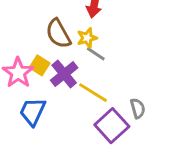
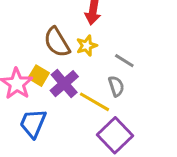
gray line: (96, 54) -> (124, 61), moved
gray semicircle: (138, 108) -> (116, 86), moved

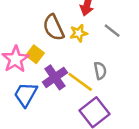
gray line: (124, 61) -> (112, 31), moved
purple cross: (64, 84) -> (55, 77), moved

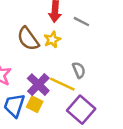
gray line: (112, 31) -> (81, 22), moved
yellow square: (35, 54) -> (35, 104), moved

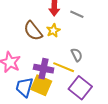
purple cross: (38, 85) -> (44, 69), turned -30
yellow square: (35, 104) -> (41, 85), size x1.5

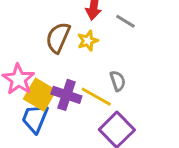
brown semicircle: (33, 31) -> (58, 38), turned 55
yellow square: (41, 85) -> (40, 95), moved

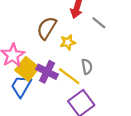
yellow star: (88, 41) -> (68, 42), moved

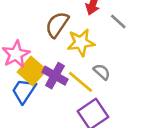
yellow star: (68, 42) -> (81, 42), size x1.5
gray semicircle: (87, 67) -> (102, 72), turned -40

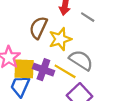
yellow square: (32, 71) -> (24, 69), turned -30
gray semicircle: (102, 72) -> (81, 60), size x1.6

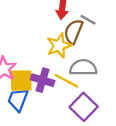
brown semicircle: (38, 28) -> (73, 32), moved
gray semicircle: (81, 60) -> (83, 68), turned -30

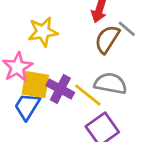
yellow star: (59, 46) -> (43, 32), moved

